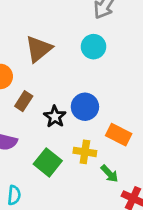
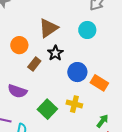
black star: (55, 117) -> (55, 53), moved
orange rectangle: (119, 135) -> (99, 83), moved
green arrow: (110, 174) -> (102, 121), moved, turned -104

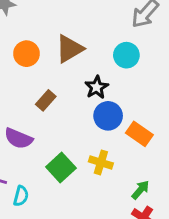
orange circle: (19, 45) -> (26, 54), moved
black star: (55, 53) -> (97, 87), moved

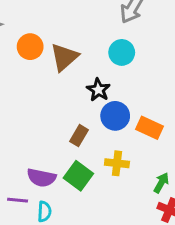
orange circle: (26, 54) -> (30, 47), moved
brown rectangle: (46, 100) -> (79, 136), moved
purple semicircle: (18, 138) -> (41, 178), moved

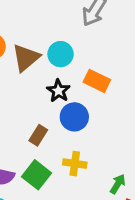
cyan circle: (122, 52) -> (61, 54), moved
orange rectangle: (149, 128) -> (97, 81), moved

